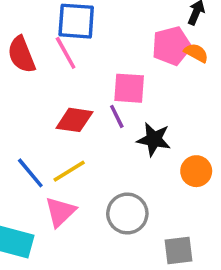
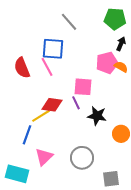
yellow line: (69, 171) -> (41, 116), moved
blue line: (30, 173) -> (27, 135), turned 60

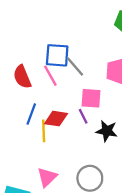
gray line: (69, 22) -> (75, 67), moved
yellow line: (41, 116) -> (44, 131), turned -60
blue line: (27, 135) -> (31, 114), moved

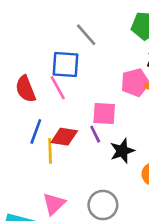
gray line: (75, 67) -> (86, 35), moved
black star: (107, 131) -> (122, 151), turned -30

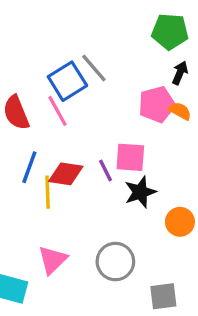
gray line: (86, 35) -> (94, 68), moved
blue square: (66, 64) -> (67, 81), turned -36
pink square: (104, 113) -> (130, 157), moved

